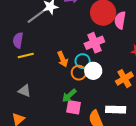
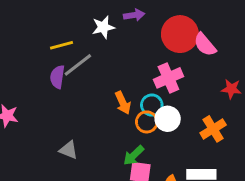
gray line: (37, 16) -> (78, 65), moved
pink semicircle: (120, 20) -> (205, 45), turned -48
yellow line: (26, 56) -> (61, 45), moved

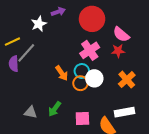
pink semicircle: (205, 45) -> (121, 34), moved
red star: (231, 89) -> (118, 51), moved
green arrow: (134, 155) -> (55, 109), moved

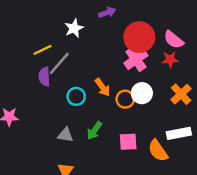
purple arrow: (58, 12) -> (107, 12), moved
red circle: (92, 19) -> (139, 37), moved
cyan circle: (82, 71) -> (76, 96), moved

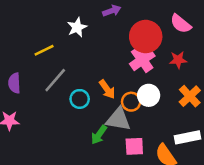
pink semicircle: (174, 40) -> (181, 24), moved
gray line: (59, 63) -> (55, 80), moved
purple semicircle: (44, 77) -> (14, 83), moved
gray triangle: (65, 135) -> (118, 119), moved, size x1.5

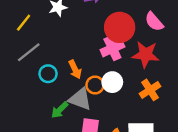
yellow line: (44, 50) -> (24, 23), turned -36
red star: (178, 60) -> (146, 54), size x1.6

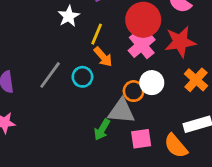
yellow line: (24, 23) -> (97, 34), moved
orange arrow: (75, 69) -> (103, 57), moved
cyan circle: (48, 74) -> (82, 77), moved

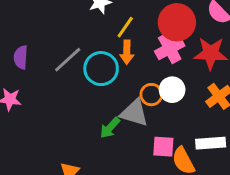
orange arrow: (103, 57) -> (127, 52), turned 30
cyan circle: (82, 77) -> (101, 69), size x1.5
pink square: (141, 139) -> (163, 147), moved

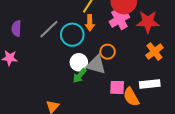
white circle: (172, 90) -> (79, 62), moved

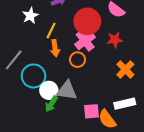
red star: (148, 22) -> (115, 40), size x0.7
cyan circle: (72, 35) -> (33, 76), moved
orange circle: (108, 52) -> (78, 60), moved

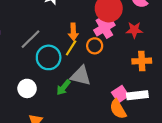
yellow line: (51, 30) -> (71, 48), moved
orange cross: (125, 69) -> (142, 61), turned 36
white circle: (49, 90) -> (27, 88), moved
pink square: (91, 111) -> (120, 94), moved, turned -35

